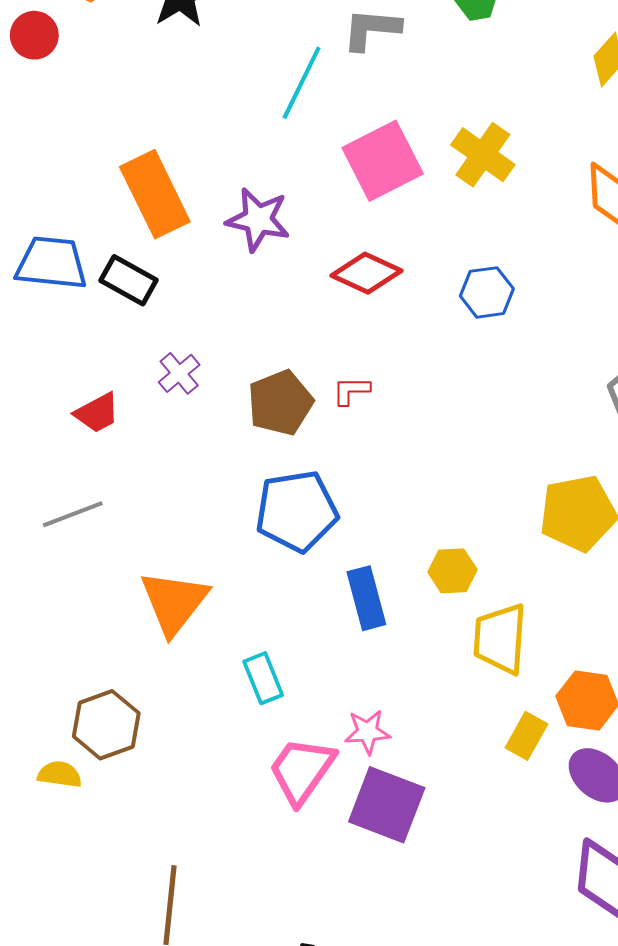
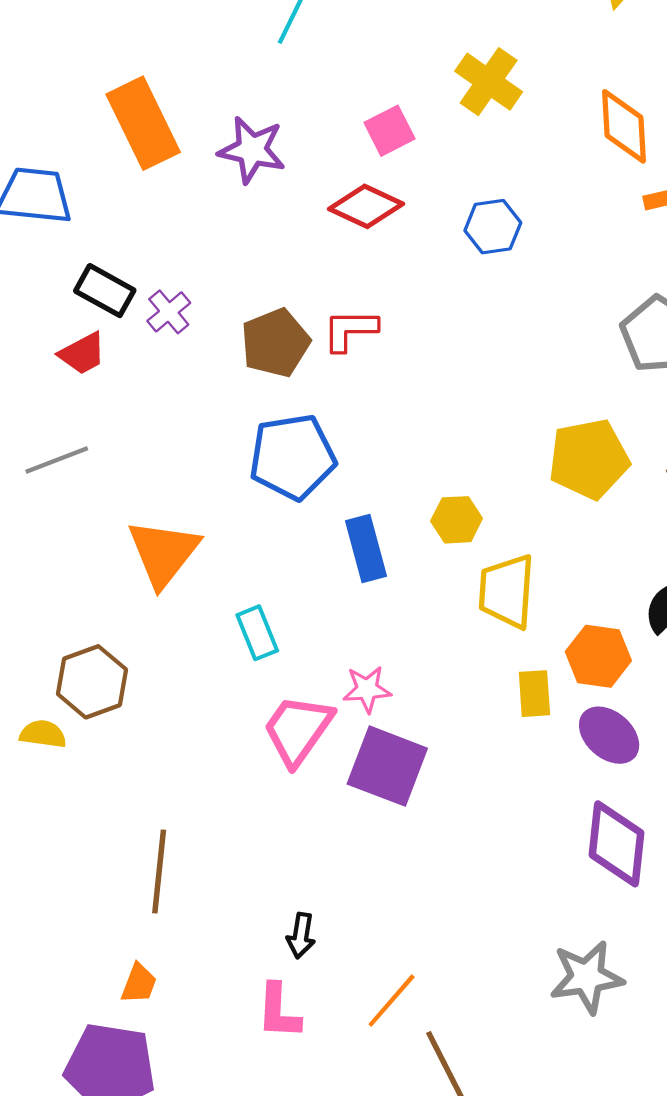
pink square: (383, 161) -> (389, 131), moved, size x0.6
black rectangle: (128, 280) -> (105, 291), moved
red L-shape: (351, 391) -> (350, 330), size x1.4
yellow rectangle: (526, 736) -> (534, 694), turned -33

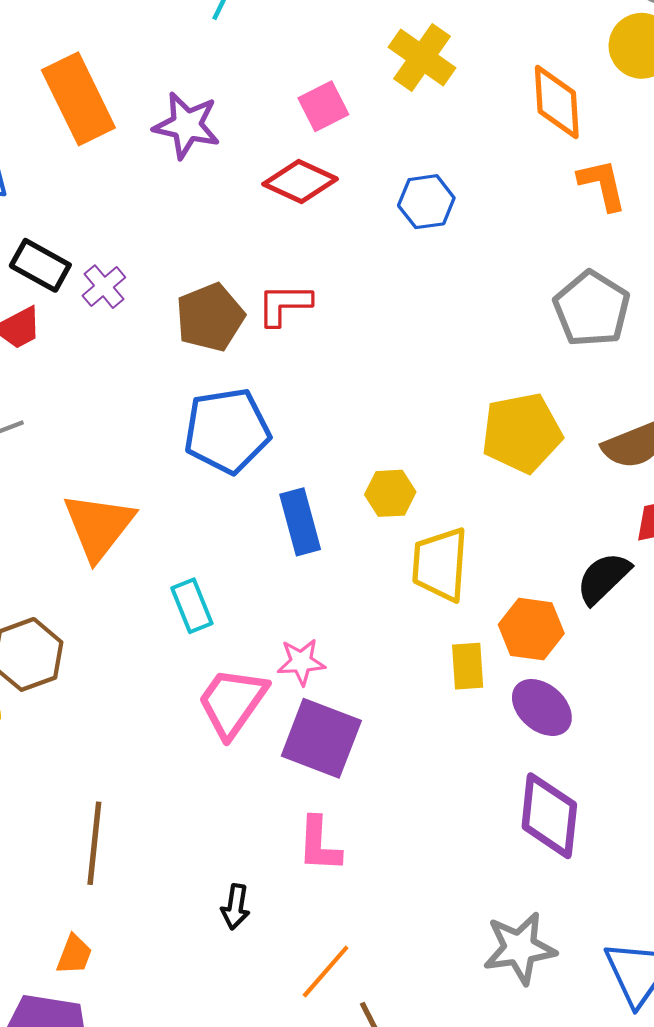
pink L-shape: (279, 1011) -> (319, 844), moved

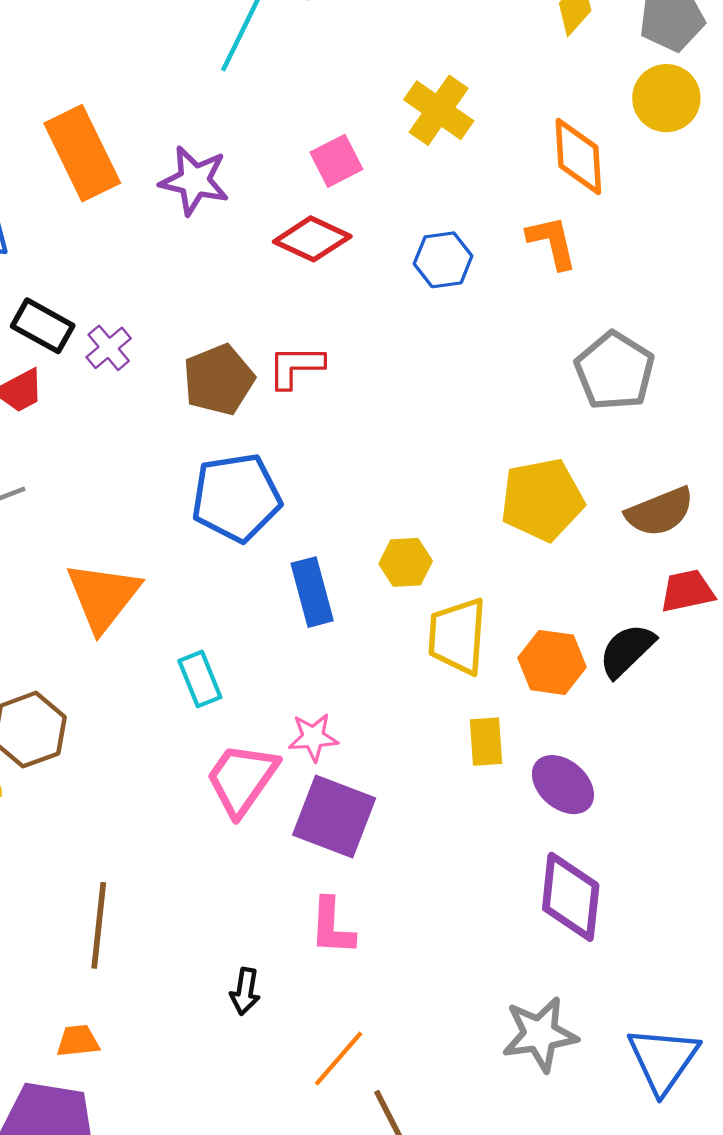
orange L-shape: (602, 185) -> (552, 242), moved
orange hexagon: (531, 629) -> (552, 662), moved
orange trapezoid: (74, 955) -> (78, 1041), turned -117

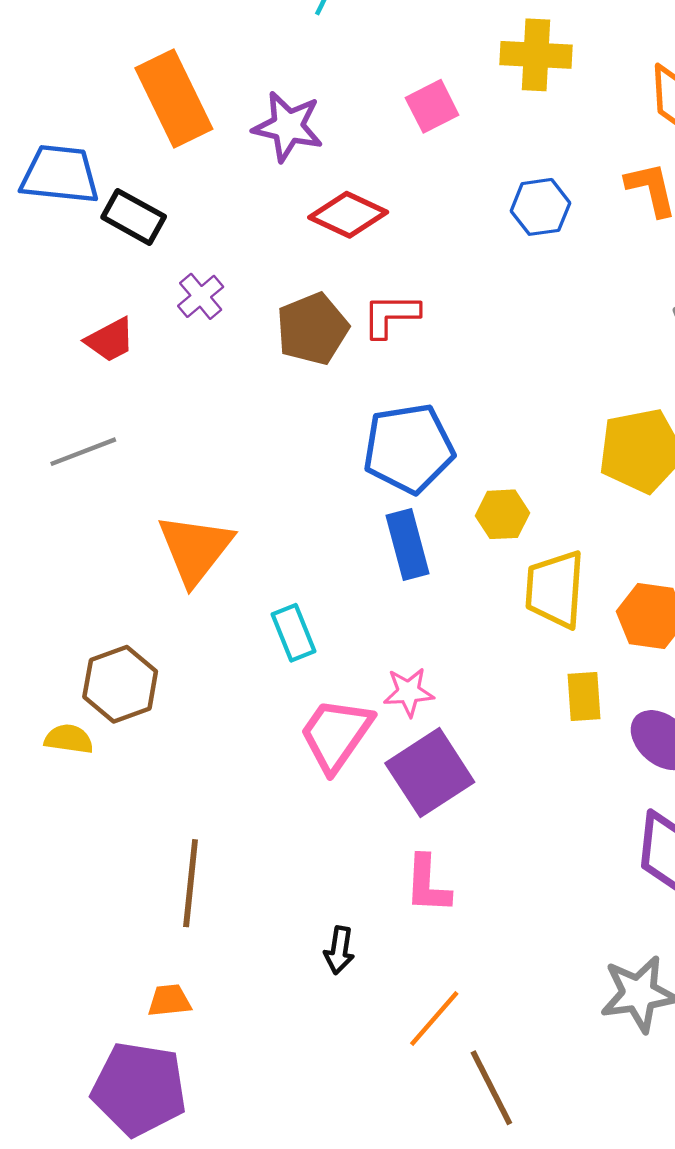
yellow cross: (439, 110) -> (536, 55), turned -32
red diamond: (312, 239) -> (348, 215), moved
black rectangle: (43, 326) -> (134, 217), moved
blue pentagon: (236, 497) -> (409, 448), moved
purple square: (334, 816) -> (430, 773), turned 36

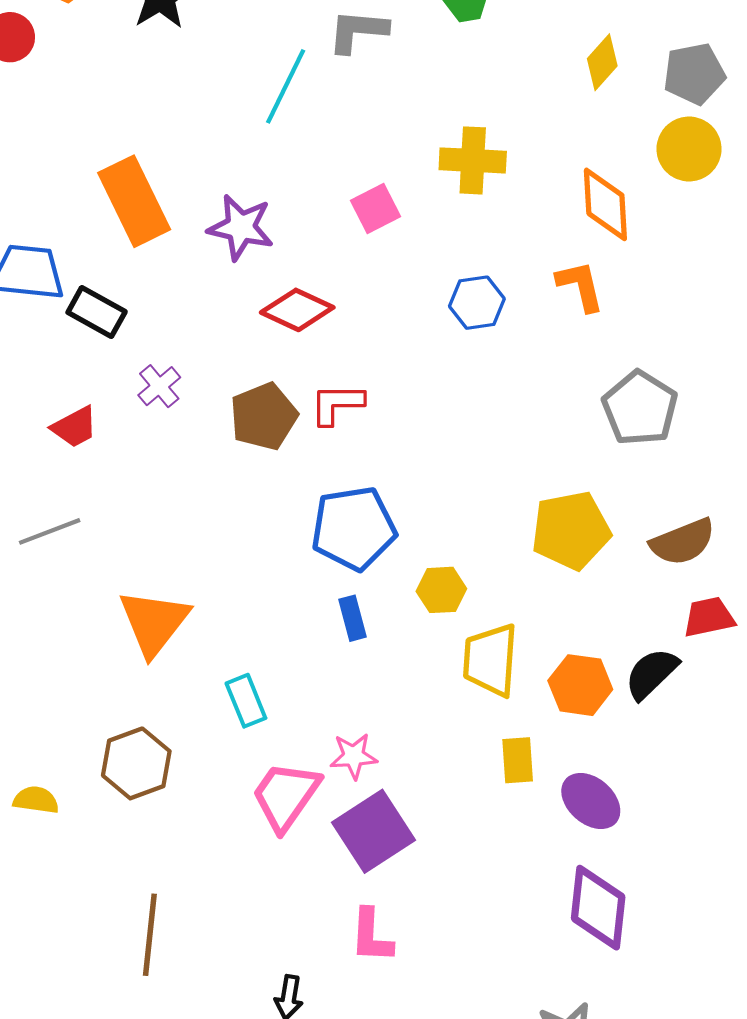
blue rectangle: (407, 544) -> (353, 618), size x0.7
brown hexagon: (120, 684) -> (136, 763), moved

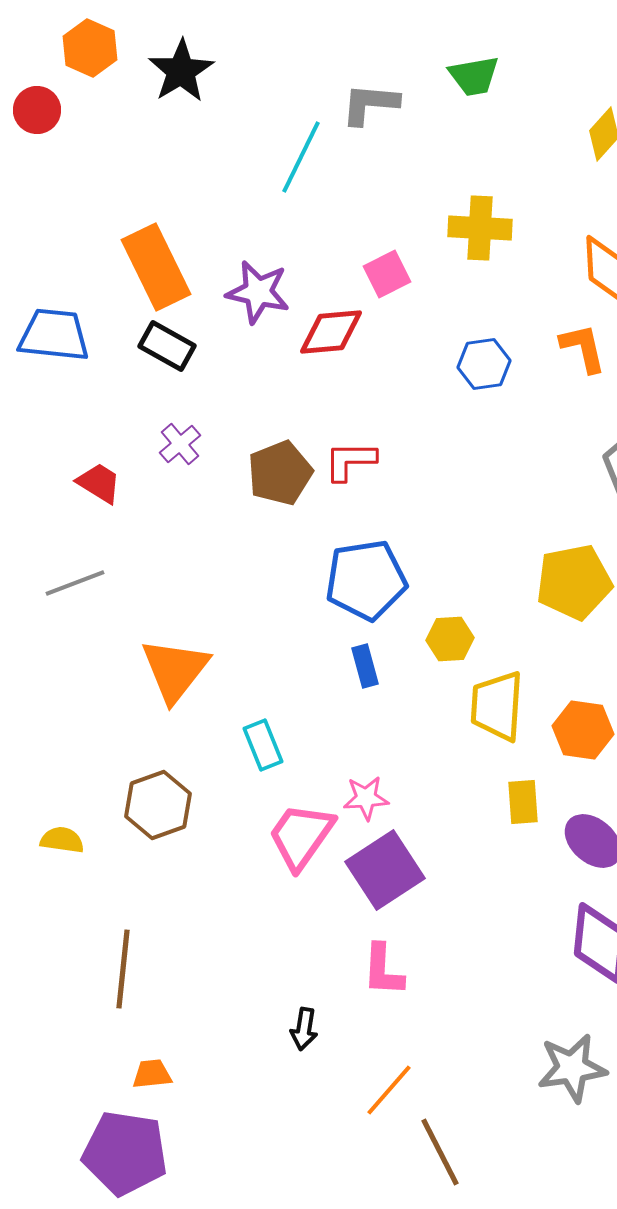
red diamond: (297, 310) -> (331, 332), moved, turned -30
black rectangle: (97, 312) -> (167, 346), moved
red trapezoid: (75, 427) -> (99, 483), turned -120
brown line: (150, 935) -> (123, 969), moved

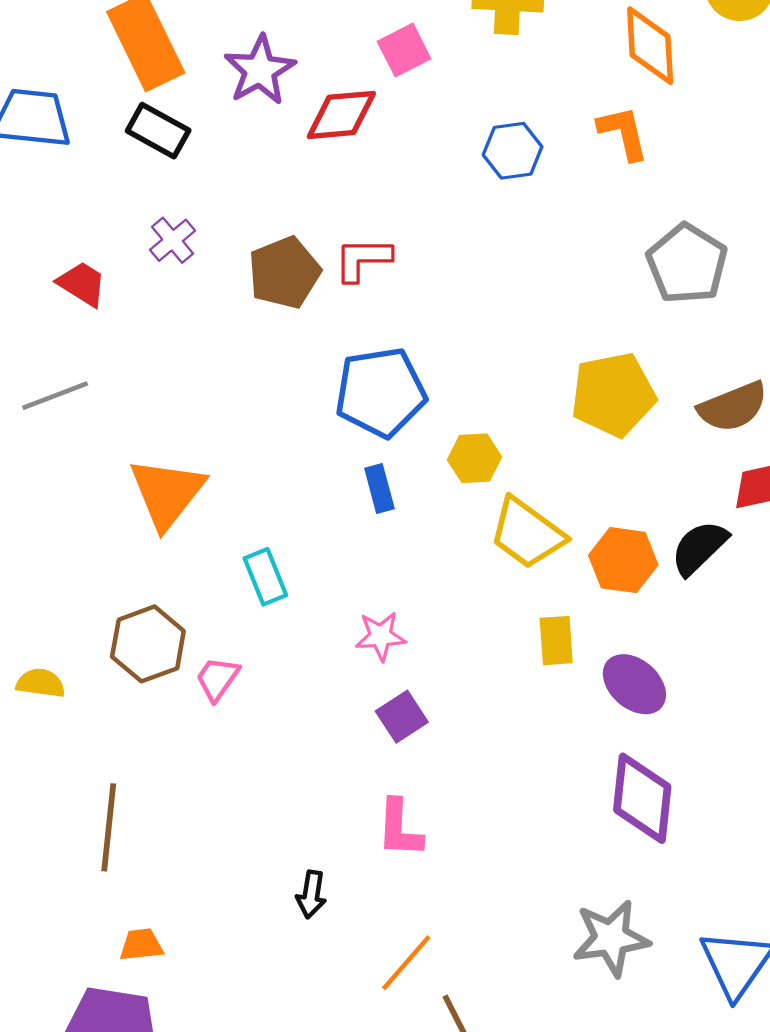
purple star: (258, 292) -> (260, 70), turned 30
yellow trapezoid: (497, 706) -> (527, 533), turned -58
pink trapezoid: (301, 836) -> (217, 679), moved, size x0.6
purple square: (385, 870) -> (402, 717), size x0.6

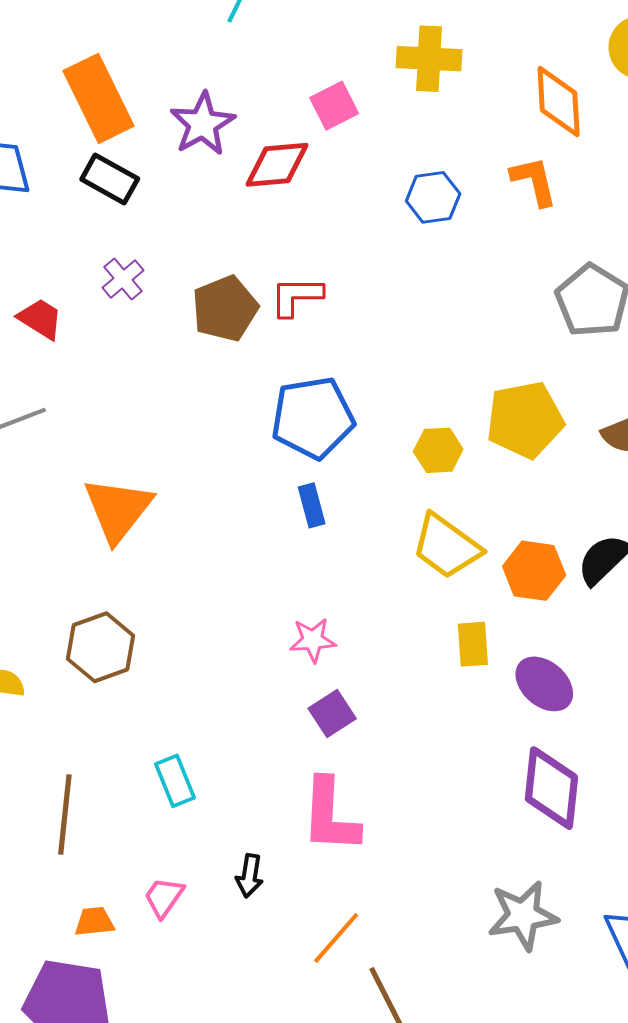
yellow hexagon: (475, 458) -> (438, 450), moved
cyan rectangle: (265, 577) -> (175, 781), moved
pink trapezoid: (217, 679) -> (164, 897), moved
pink L-shape: (400, 828) -> (330, 816), size x1.4

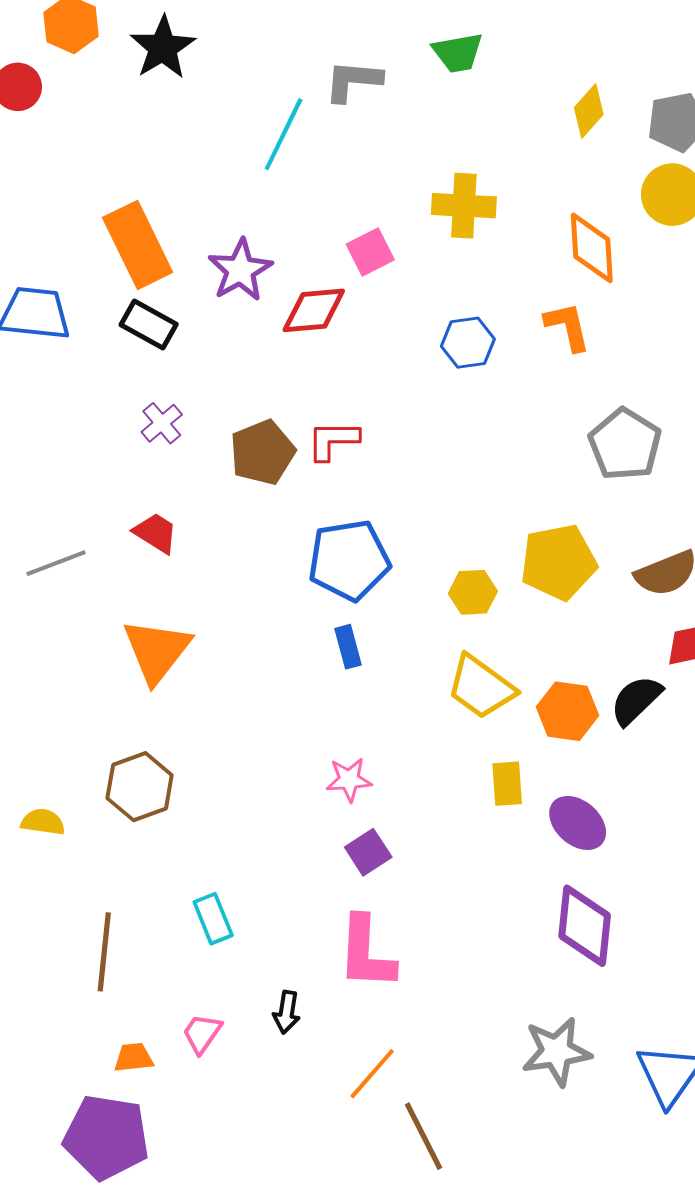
red trapezoid: (40, 319) -> (156, 533), moved

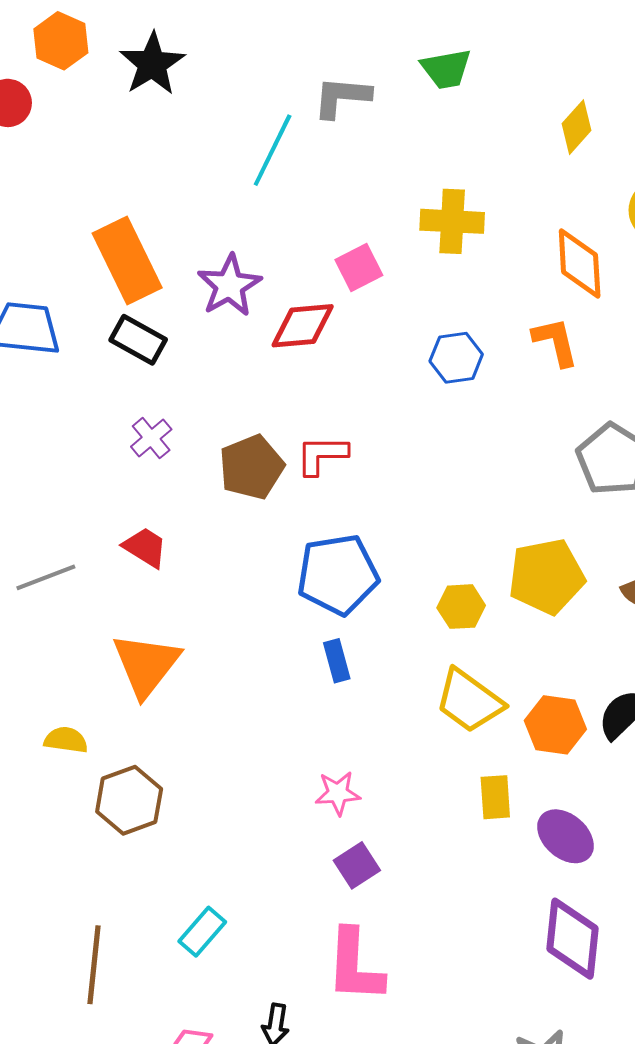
yellow semicircle: (43, 822) -> (66, 740), moved
cyan rectangle: (213, 919) -> (202, 932), turned 63

